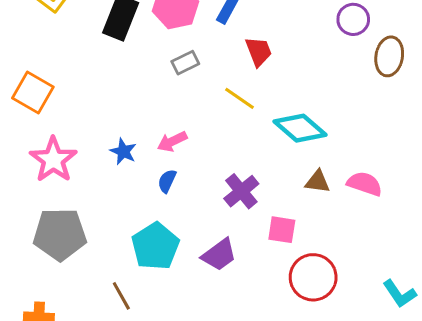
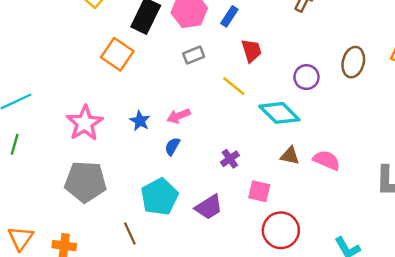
purple circle: (353, 19) -> (306, 77), moved
orange square: (33, 92) -> (117, 54), moved
purple cross: (241, 191) -> (230, 159), size x0.7

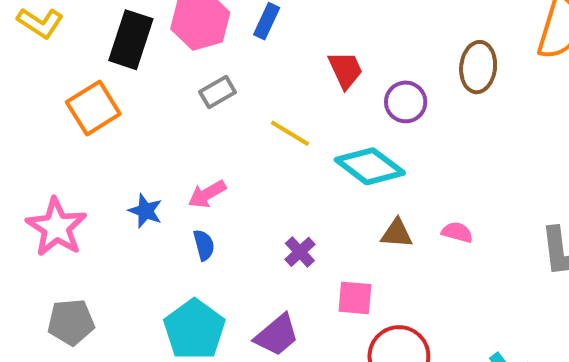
red trapezoid: (251, 51) -> (345, 70), moved
orange square: (117, 54) -> (93, 108), turned 32
blue semicircle: (172, 146) -> (204, 245), turned 144
pink semicircle: (327, 160) -> (457, 232), size x0.7
gray pentagon: (85, 182) -> (71, 322), size x0.7

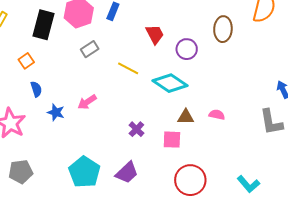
orange square: (93, 108) -> (26, 61), size x0.6
blue semicircle: (204, 245) -> (36, 89), moved
pink square: (355, 298) -> (172, 140), moved

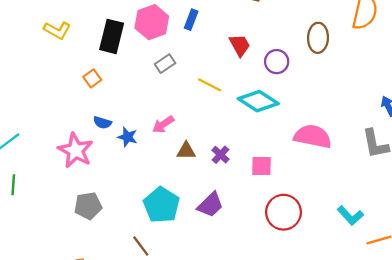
blue semicircle: (36, 89) -> (102, 123), moved, turned 126
pink semicircle: (217, 115) -> (313, 136), size x2.0
brown triangle: (186, 117) -> (186, 151), moved

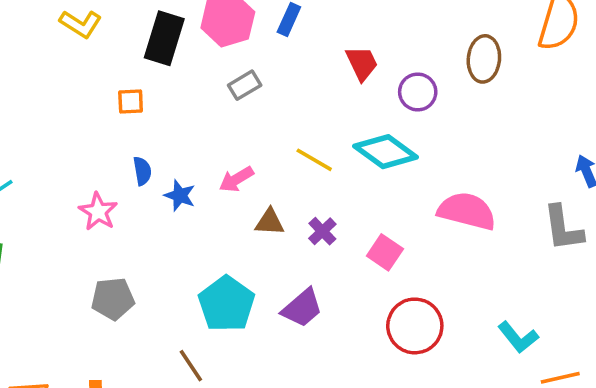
orange square: (92, 78) -> (131, 102), turned 30
yellow line: (210, 85) -> (314, 160), moved
blue semicircle: (102, 123) -> (142, 171), turned -120
pink star: (75, 150) -> (98, 212), size x0.7
pink square: (261, 166) -> (385, 252), turned 30

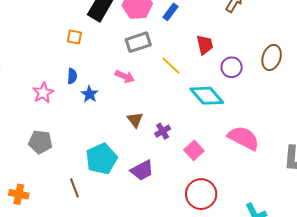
gray rectangle: (245, 85) -> (138, 42), size x1.4
yellow line: (314, 160) -> (171, 66), moved
pink arrow: (236, 179) -> (125, 76), moved, turned -138
brown triangle: (270, 222) -> (135, 120), turned 36

